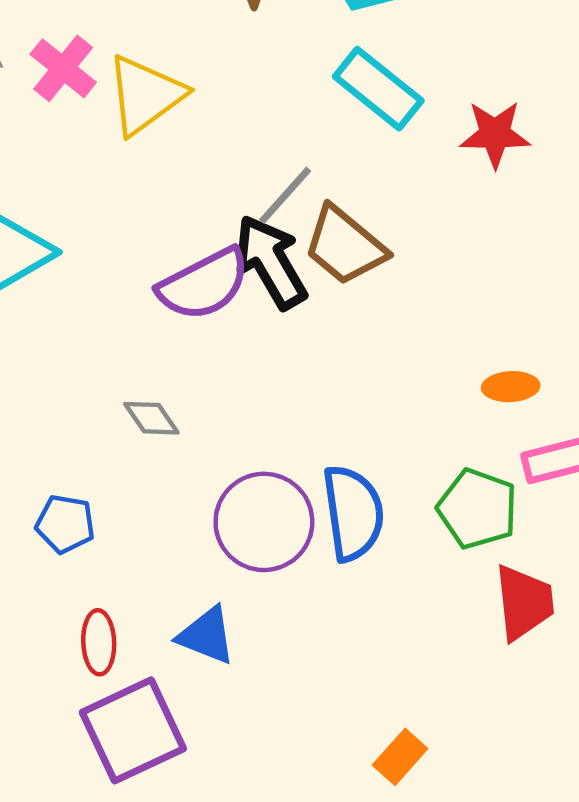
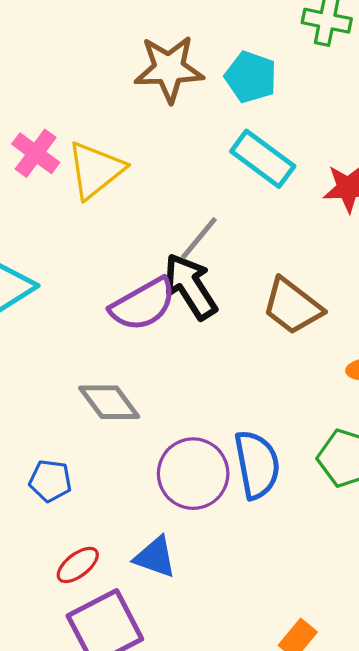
brown trapezoid: (345, 246) -> (292, 306), moved
gray diamond: (151, 418) -> (109, 402), size x1.5
red ellipse: (99, 642) -> (78, 565), turned 57

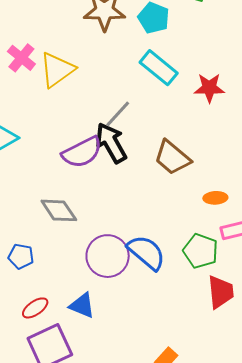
blue semicircle: (257, 465) -> (146, 252), turned -42

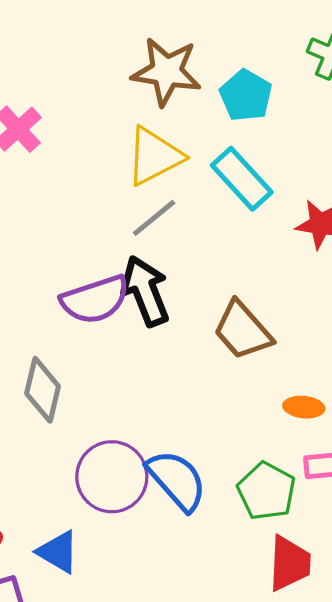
yellow triangle: (57, 70) -> (154, 156), moved
gray line: (118, 114) -> (154, 218), moved
gray diamond: (59, 210) -> (43, 390), turned 39

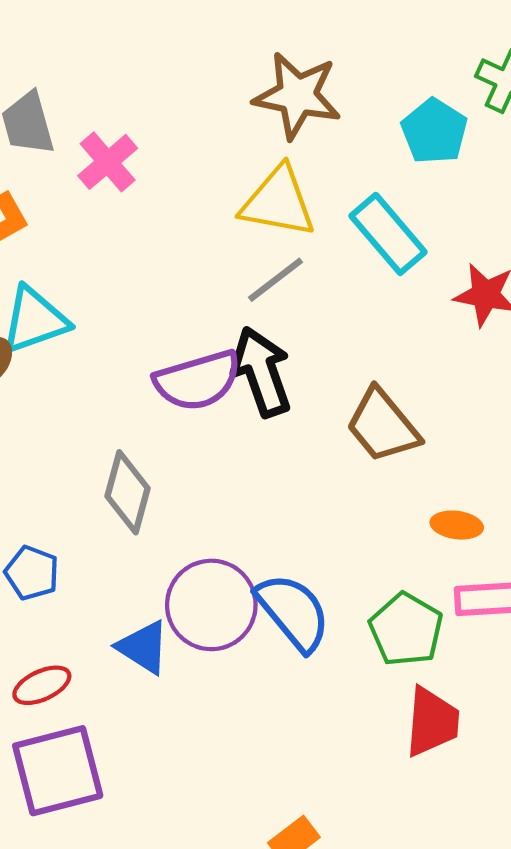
cyan pentagon: (246, 95) -> (434, 131), moved
yellow triangle: (154, 156) -> (278, 202), turned 36
blue triangle: (58, 552) -> (143, 647), moved

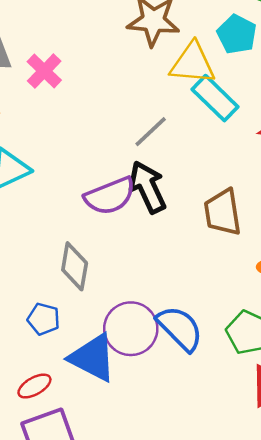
yellow triangle: (278, 202) -> (192, 64), moved
brown trapezoid: (383, 426) -> (223, 212), turned 36
blue pentagon: (32, 573) -> (44, 319), moved
blue triangle: (143, 647) -> (93, 358), size x1.5

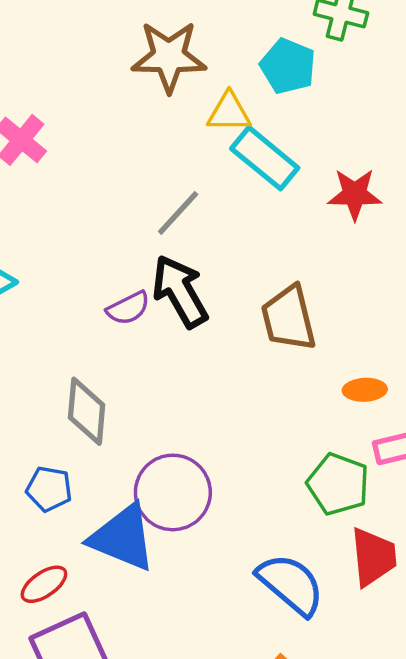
yellow triangle: (192, 64) -> (229, 112), size x0.7
purple semicircle: (110, 196) -> (128, 308), size x0.6
blue semicircle: (180, 328) -> (291, 584), moved

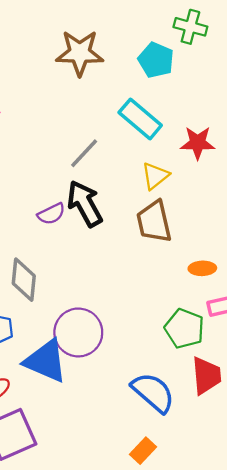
yellow triangle: (229, 112) -> (155, 176), moved, turned -40

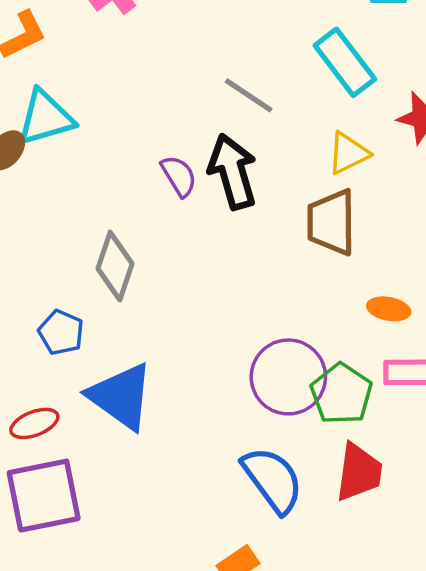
gray line: (84, 153) -> (249, 95), turned 68
purple semicircle: (51, 214) -> (179, 176), turned -108
purple circle: (78, 332) -> (288, 377), moved

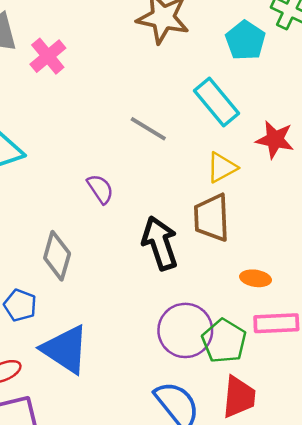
black arrow: (233, 172) -> (160, 243), moved

